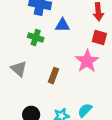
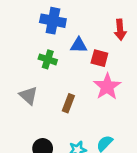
red square: (99, 38) -> (99, 58), moved

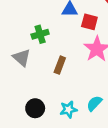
green cross: (48, 59) -> (40, 34), moved, turned -35

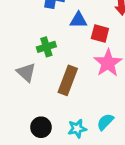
brown rectangle: (60, 65) -> (68, 80), size x1.5

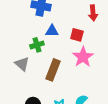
blue triangle: (78, 20) -> (52, 31), moved

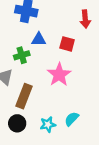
pink star: (83, 57) -> (59, 75), moved
brown rectangle: (53, 70) -> (24, 96), moved

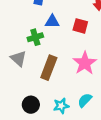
pink star: (59, 75) -> (85, 63), moved
brown rectangle: (24, 96) -> (49, 68), moved

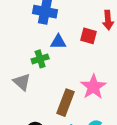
red square: (80, 26) -> (89, 36), moved
brown rectangle: (49, 68) -> (66, 103), moved

